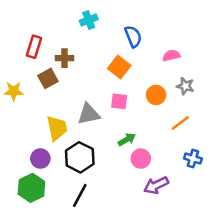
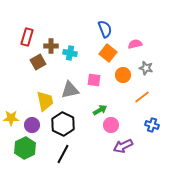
cyan cross: (89, 20) -> (70, 53), moved, turned 32
orange square: (119, 67) -> (108, 53), moved
yellow star: (14, 91) -> (11, 118), moved

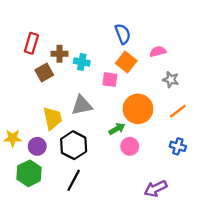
orange circle: (123, 75) -> (138, 109), moved, size x1.6
pink square: (94, 80) -> (110, 80), moved
orange line: (142, 97) -> (178, 111), moved
purple arrow: (123, 146) -> (156, 189), moved

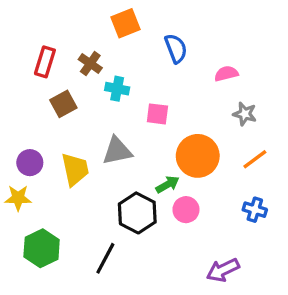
brown cross: (59, 54) -> (90, 64), moved, turned 35
orange square: (126, 62) -> (126, 23), moved, turned 30
black hexagon: (74, 145) -> (137, 213), moved
purple circle: (37, 146) -> (30, 163), moved

